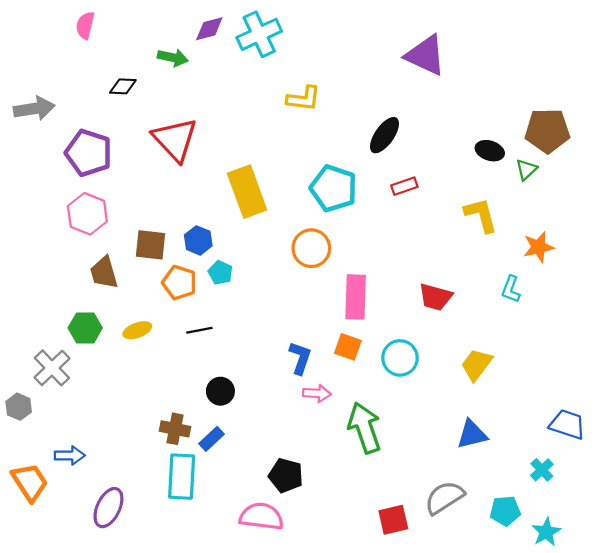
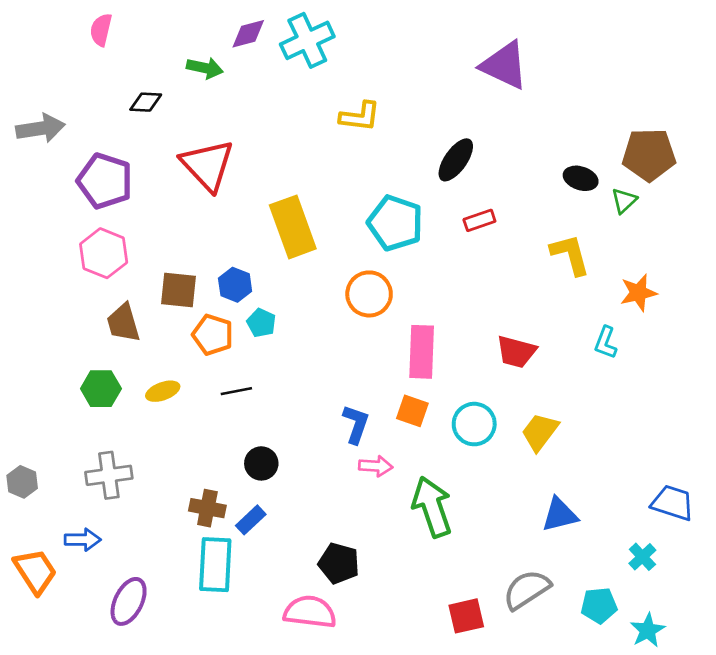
yellow trapezoid: (476, 365) -> (540, 432), moved
gray cross: (52, 368) -> (109, 475), moved, turned 36

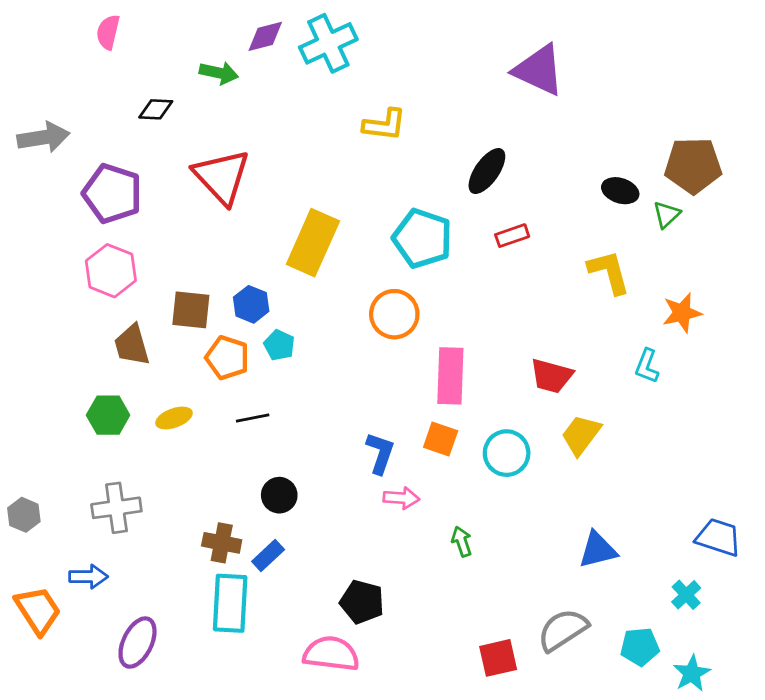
yellow rectangle: (293, 227) -> (313, 243), turned 44
yellow trapezoid: (540, 432) -> (581, 435), moved
green arrow: (432, 507) -> (462, 541), size x0.5

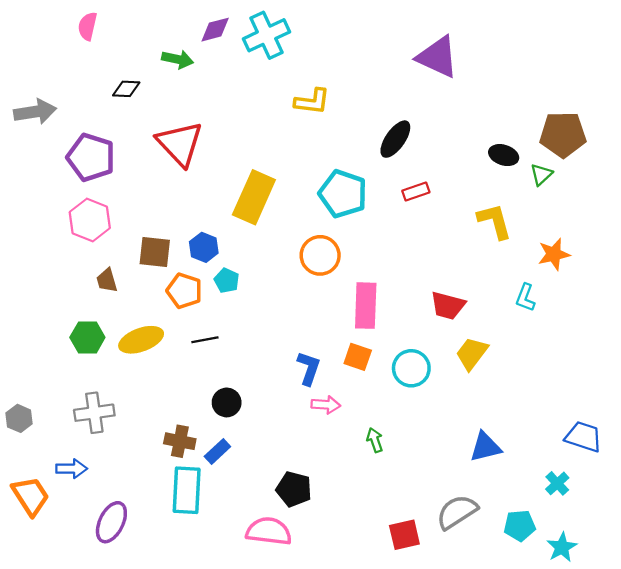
brown trapezoid: (132, 345) -> (107, 280), size x0.7
yellow ellipse: (174, 418) -> (141, 340), size x1.5

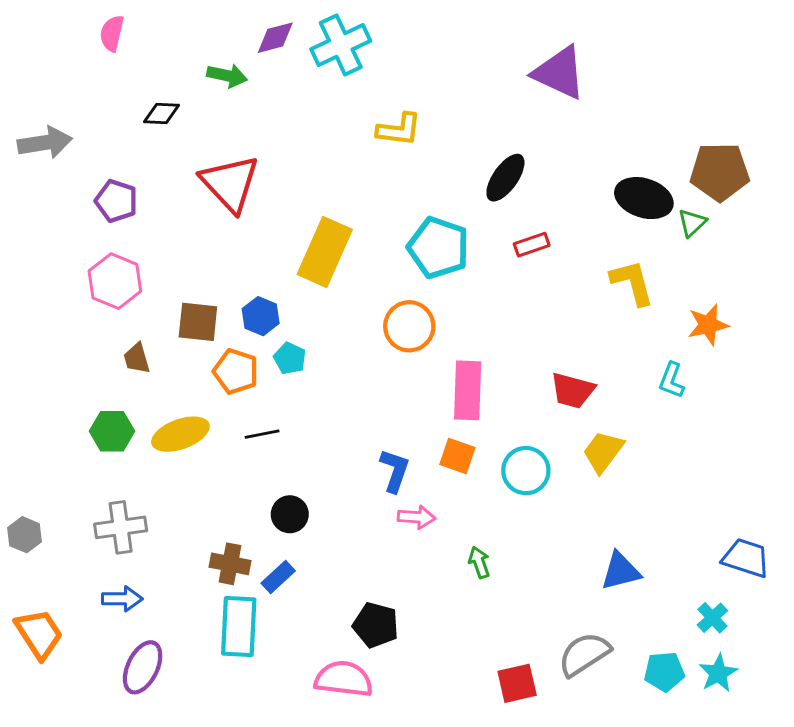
black ellipse: (504, 155) -> (644, 198), size x1.5
purple pentagon: (91, 157) -> (116, 201), size x0.7
blue arrow: (72, 469) -> (122, 599), moved
cyan star: (562, 547) -> (718, 673), moved

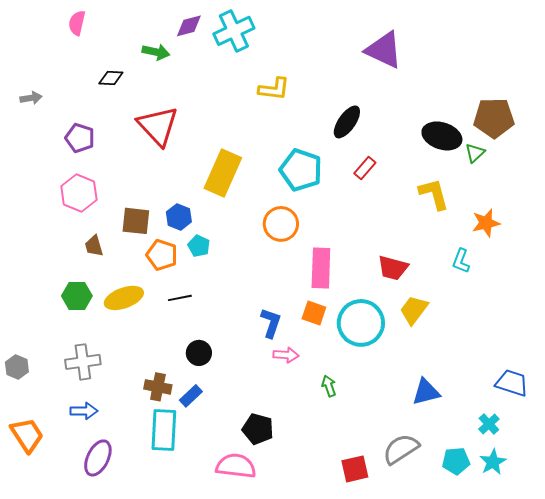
gray arrow: (45, 143) -> (31, 98), size x0.6
red rectangle: (532, 245) -> (365, 168), turned -30
cyan circle: (526, 471) -> (361, 323), size x1.4

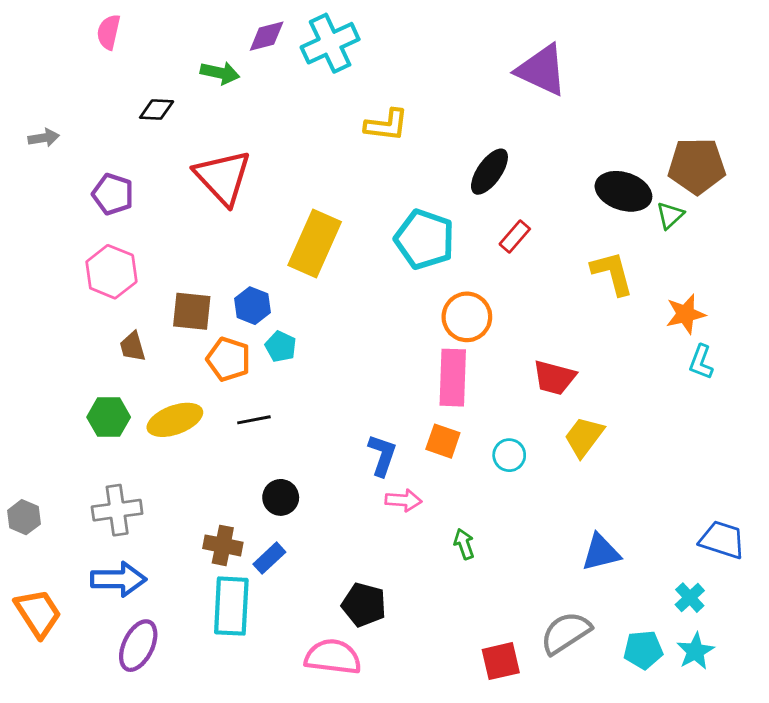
orange circle: (281, 224) -> (467, 317), moved
cyan L-shape: (461, 261) -> (701, 362), moved
cyan circle: (361, 323) -> (509, 455), size x0.5
blue arrow: (84, 411) -> (118, 579), size x1.4

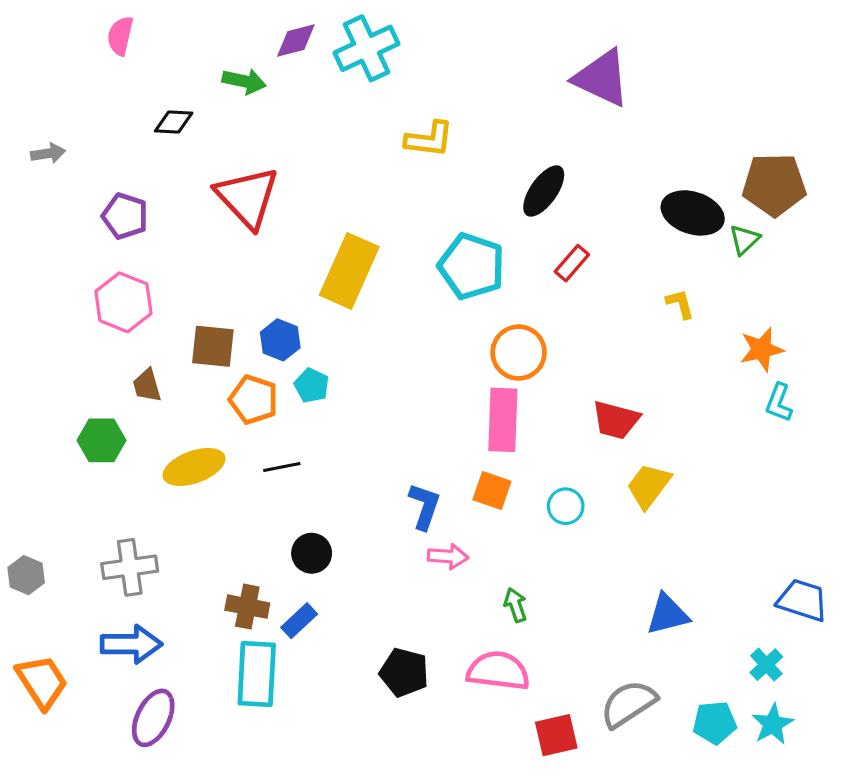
yellow L-shape: (612, 273) -> (680, 304), size x0.6
green hexagon: (109, 417) -> (101, 440), moved
pink semicircle: (333, 657) -> (498, 671), moved

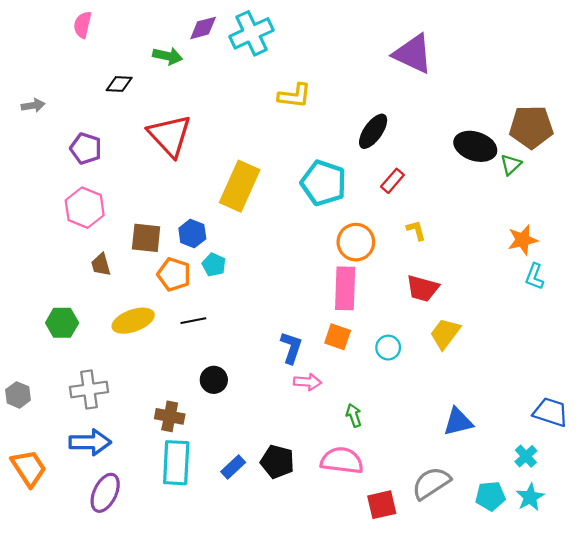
yellow L-shape: (680, 304) -> (416, 230), moved
green hexagon: (101, 440) -> (62, 323), moved
blue rectangle: (299, 621) -> (233, 467), moved

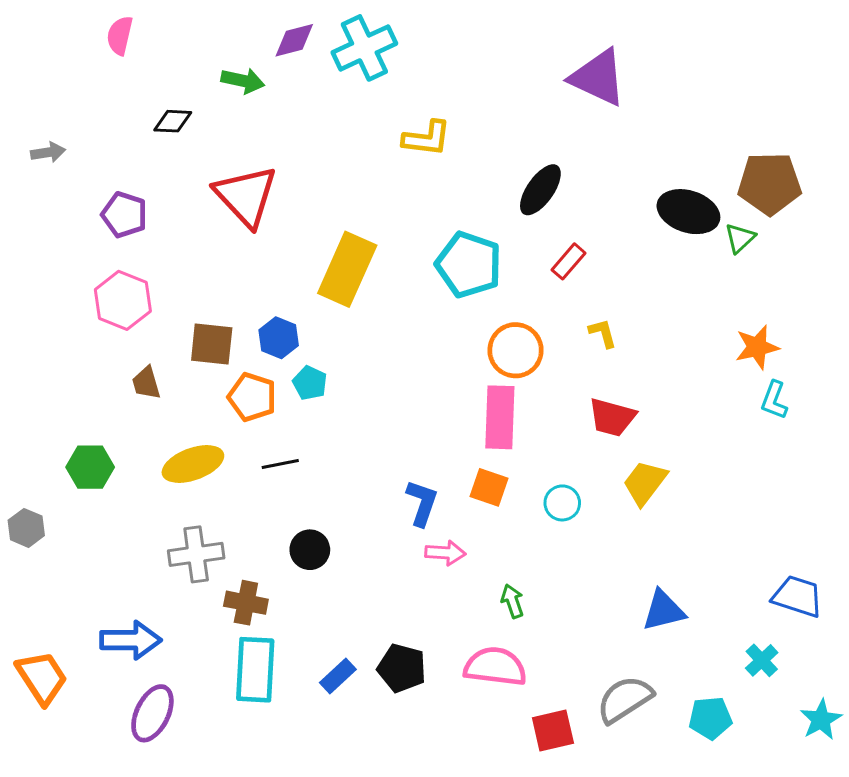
gray cross: (89, 390) -> (196, 554), moved
gray hexagon: (18, 395) -> (26, 528), moved
cyan star: (530, 497) -> (821, 720), moved

